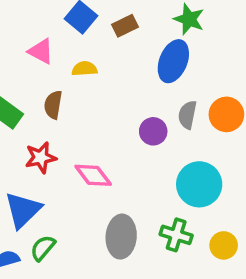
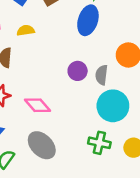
gray semicircle: (187, 115) -> (102, 75), moved
gray ellipse: (121, 237) -> (42, 145), moved, turned -44

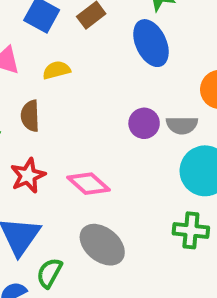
blue ellipse: (88, 20) -> (151, 43), turned -36
gray semicircle: (102, 75) -> (182, 125), turned -90

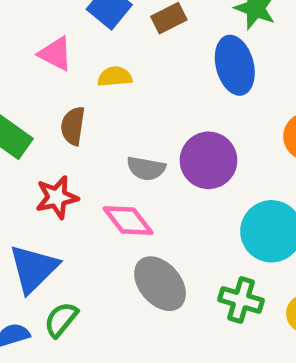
purple circle: (144, 123) -> (209, 160), size x1.5
gray semicircle: (182, 125) -> (146, 168), moved
gray ellipse: (102, 245) -> (160, 284), moved

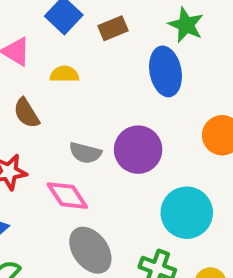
brown semicircle: (73, 126) -> (26, 113), turned -44

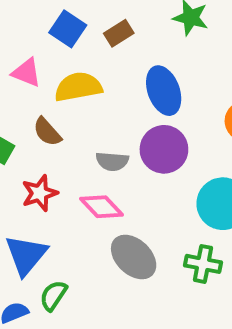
blue ellipse: (166, 71) -> (164, 91), moved
yellow semicircle: (64, 74) -> (78, 87), size x1.6

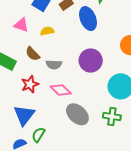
yellow semicircle: (78, 87) -> (47, 31), size x0.6
blue ellipse: (164, 91) -> (88, 19), moved
gray semicircle: (112, 161) -> (54, 65), moved

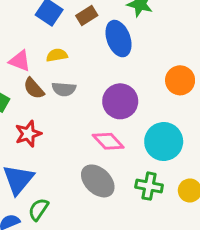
pink triangle: (21, 25) -> (20, 61), moved
gray semicircle: (54, 65) -> (64, 89), moved
pink diamond: (61, 90) -> (108, 141), moved

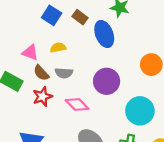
brown rectangle: (87, 15) -> (80, 17), turned 70
red star: (28, 134) -> (42, 97), moved
pink diamond: (108, 141) -> (77, 104), moved

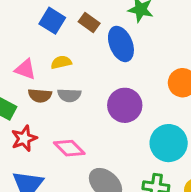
brown semicircle: (41, 73) -> (40, 96), turned -42
red star: (42, 97) -> (24, 138), moved
pink diamond: (77, 104) -> (69, 148), moved

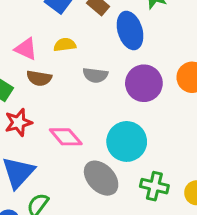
gray semicircle: (69, 95) -> (95, 75), moved
purple circle: (125, 105) -> (144, 83), moved
cyan circle: (169, 143) -> (127, 141), moved

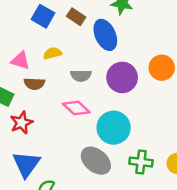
pink diamond: (66, 137) -> (76, 108), moved

